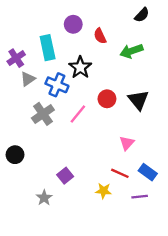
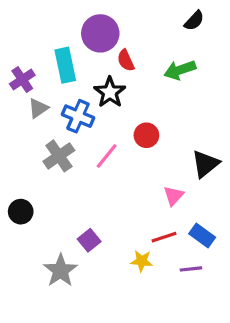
purple circle: (73, 24) -> (100, 33), size x1.5
red semicircle: (100, 36) -> (126, 60), moved
black triangle: (138, 100) -> (205, 164), moved, turned 30
red line: (120, 173) -> (164, 237), turned -42
gray star: (44, 198) -> (60, 271), size x1.5

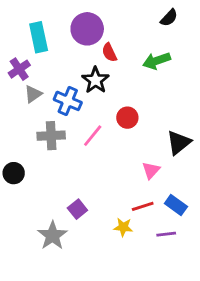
cyan rectangle: (65, 65) -> (39, 37), moved
gray cross: (59, 156) -> (51, 136), turned 32
black circle: (21, 212) -> (14, 173), moved

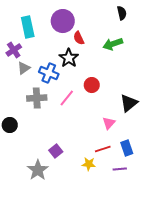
black semicircle: (169, 18) -> (122, 13), turned -56
blue rectangle: (176, 205) -> (127, 148), turned 35

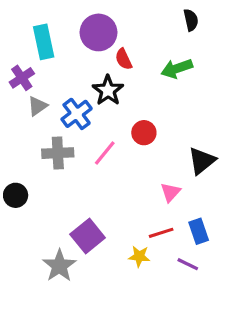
blue cross: (49, 73) -> (77, 114), turned 30
purple square: (56, 151) -> (88, 236), size x1.5
purple line: (120, 169) -> (188, 264), turned 32

